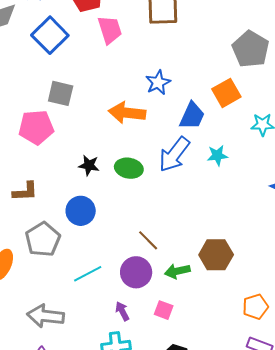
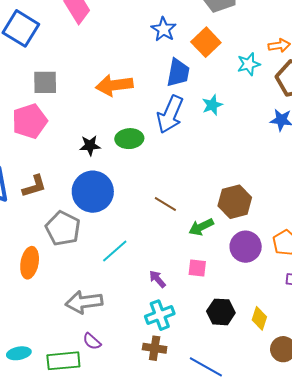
blue star: (158, 83) -> (164, 29), moved
blue circle: (81, 211) -> (93, 192), size x1.4
purple circle: (136, 272) -> (246, 247), moved

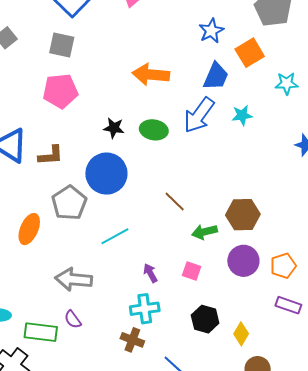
gray square: (45, 82) -> (62, 45), moved

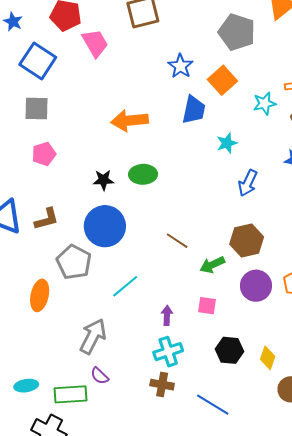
pink pentagon: (60, 91) -> (44, 154), size x0.7
blue arrow: (199, 115) -> (248, 183), moved, size x0.7
purple arrow: (150, 273) -> (167, 315), turned 42
gray arrow: (74, 279) -> (93, 336), turned 123

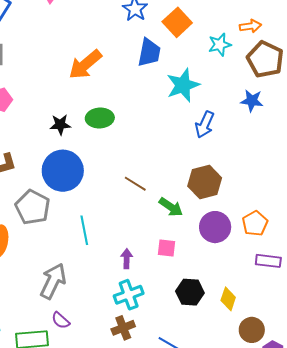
orange arrow: (130, 121) -> (85, 65), turned -33
cyan star: (227, 143) -> (183, 85), size x1.6
green arrow: (212, 265) -> (171, 207), turned -120
cyan line: (125, 286) -> (84, 230), turned -60
brown cross: (162, 385) -> (123, 328), turned -30

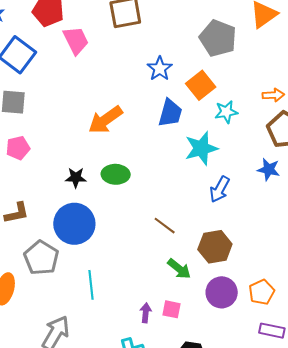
cyan star: (220, 45) -> (226, 112), moved
brown line: (135, 184) -> (165, 226), moved
purple arrow: (127, 259) -> (146, 313), moved

